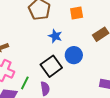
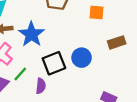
blue star: (55, 36) -> (31, 34), moved, size x1.6

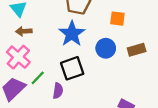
blue star: (31, 34) -> (72, 34), moved
blue circle: (82, 58) -> (106, 48), moved

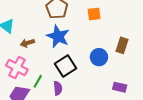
brown arrow: (24, 31) -> (27, 43), moved
blue circle: (106, 48) -> (99, 57), moved
brown rectangle: (137, 50) -> (122, 45), moved, turned -42

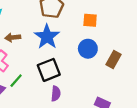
blue circle: (99, 57) -> (88, 49), moved
purple semicircle: (58, 88) -> (56, 94), moved

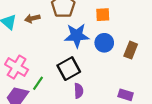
brown arrow: (13, 37) -> (32, 18), moved
blue star: (47, 37) -> (77, 36), moved, turned -30

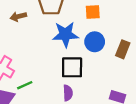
black square: (69, 69) -> (72, 67), moved, turned 30
green line: (38, 83) -> (25, 85), turned 32

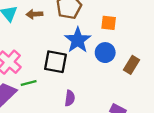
blue star: (65, 34) -> (78, 40), turned 30
black square: (72, 67) -> (55, 62), moved

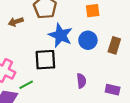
orange square: (109, 23) -> (93, 11), moved
purple semicircle: (70, 98) -> (81, 81), moved

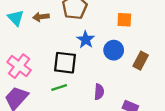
blue star: (60, 35) -> (86, 40), size x0.7
green line: (26, 85) -> (59, 88), moved

